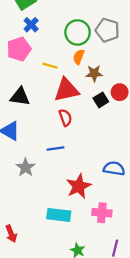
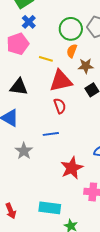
cyan rectangle: (59, 215) -> (50, 208), moved

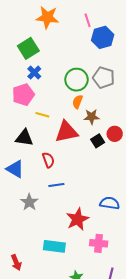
yellow line: (46, 59) -> (42, 115), moved
red semicircle: (60, 106) -> (48, 160), moved
cyan rectangle: (50, 208) -> (54, 246), moved

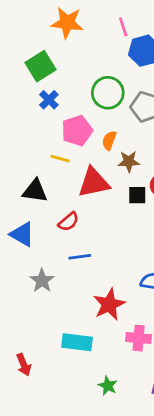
green circle: (76, 80) -> (108, 93), moved
pink pentagon: (23, 95) -> (77, 131), moved
black square: (98, 141) -> (137, 195), turned 32
red semicircle: (48, 160) -> (69, 222), turned 70

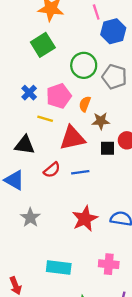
green square: (41, 66) -> (43, 45), moved
blue cross: (49, 100) -> (29, 93), moved
blue line: (80, 257) -> (80, 172), moved
red star: (109, 304) -> (85, 219), moved

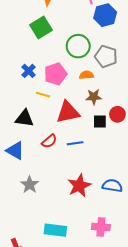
orange semicircle: (85, 104) -> (86, 75), moved, turned 64

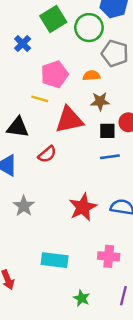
green square: (41, 27) -> (53, 19), moved
green circle: (78, 46) -> (89, 28), moved
blue cross: (29, 71) -> (23, 44), moved
blue line: (75, 143) -> (110, 157), moved

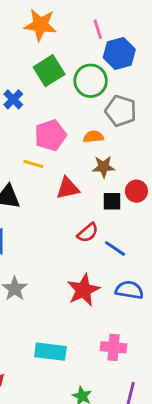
red triangle: (69, 120) -> (68, 188), size x0.7
red semicircle: (47, 154) -> (88, 233), moved
blue line: (110, 157) -> (115, 248), moved, turned 42

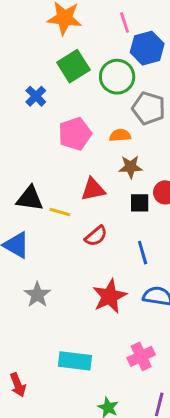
yellow line: (33, 164) -> (60, 212), moved
red semicircle: (88, 233) -> (96, 236), moved
blue line: (115, 248) -> (143, 253), turned 40
pink cross: (114, 347) -> (141, 356), turned -30

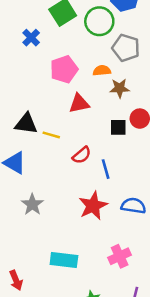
brown star: (131, 167) -> (120, 88), moved
red triangle: (93, 189) -> (79, 103), moved
blue line: (143, 253) -> (106, 169), moved

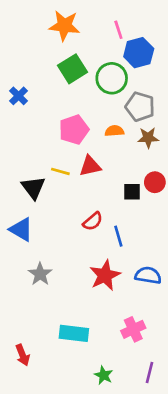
blue cross: (31, 38) -> (19, 96), moved
brown star: (120, 88) -> (148, 138), moved
black triangle: (26, 124) -> (33, 188), turned 45
yellow line: (51, 135) -> (60, 171), moved

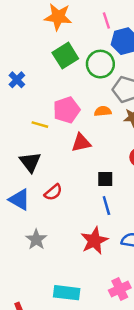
yellow line: (60, 171) -> (40, 125), moved
black square: (132, 192) -> (105, 179), moved
red semicircle: (93, 221) -> (53, 192), moved

